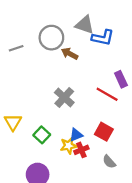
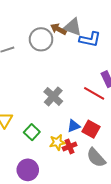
brown arrow: (70, 54) -> (58, 29), moved
blue triangle: (76, 135) -> (74, 126), moved
gray semicircle: (109, 162) -> (96, 158), size x1.5

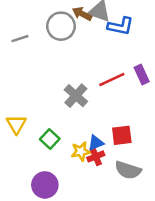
red line: (94, 93) -> (112, 79), moved, turned -55
blue triangle: (74, 126) -> (96, 143), moved
red square: (91, 129) -> (122, 135), turned -36
gray semicircle: (96, 158) -> (128, 170), turned -30

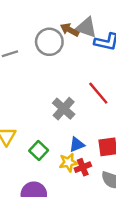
red line: (112, 79) -> (98, 93), turned 75
blue triangle: (96, 143) -> (77, 144), moved

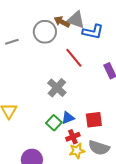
red line: (98, 93) -> (74, 58), moved
green square: (39, 150) -> (54, 123), moved
yellow star: (68, 162) -> (77, 151), moved

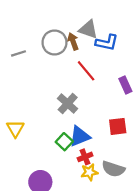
brown arrow: (62, 22) -> (73, 41), moved, turned 42
blue triangle: (68, 118) -> (80, 136), size x1.5
red square: (94, 120) -> (118, 126), moved

